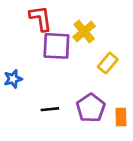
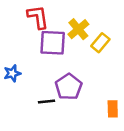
yellow rectangle: (108, 63) -> (100, 43), moved
purple pentagon: (91, 108) -> (69, 87), moved

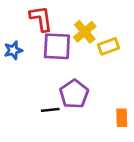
yellow rectangle: (100, 43) -> (109, 46), turned 30
blue star: (12, 73) -> (13, 50), moved

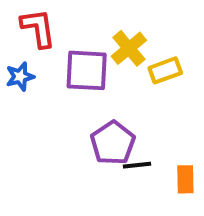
red L-shape: (41, 19) -> (38, 28), moved
black line: (50, 110) -> (137, 165), moved

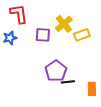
purple square: (87, 70) -> (43, 35), size x0.7

